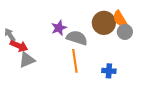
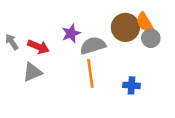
gray semicircle: (77, 38) -> (93, 46), turned -35
red arrow: (19, 46) -> (38, 47), moved

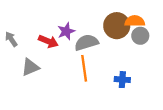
orange semicircle: (145, 23) -> (135, 21), turned 120
red arrow: (38, 47) -> (48, 41), moved

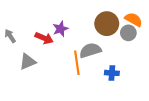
orange semicircle: (135, 21) -> (133, 19), moved, turned 30
gray semicircle: (86, 42) -> (90, 50), moved

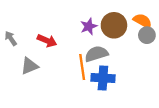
purple star: (60, 29) -> (89, 26), moved
gray circle: (128, 33) -> (147, 35), moved
blue cross: (112, 73) -> (103, 78), moved, size x1.5

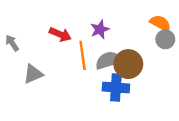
brown circle: (114, 25) -> (128, 64), moved
red arrow: (47, 41) -> (60, 34), moved
orange line: (82, 67) -> (83, 55), moved

